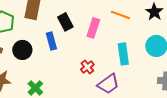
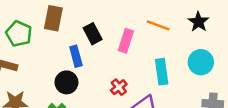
black circle: (22, 50) -> (66, 82), moved

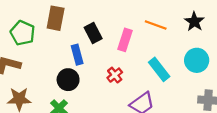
cyan rectangle: (162, 72) -> (159, 69), turned -30
red cross: (119, 87) -> (115, 75), moved

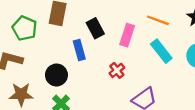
cyan rectangle: (159, 69) -> (161, 51), moved
black circle: (68, 80) -> (56, 75), moved

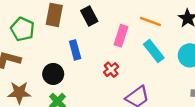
black rectangle: (95, 28) -> (89, 16), moved

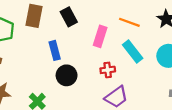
red cross: (111, 70) -> (108, 70), moved, turned 32
black circle: (53, 74) -> (67, 75), moved

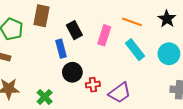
black rectangle: (69, 17) -> (74, 30), moved
red cross: (108, 70) -> (93, 85), moved

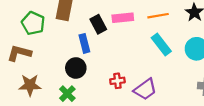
orange line: (132, 22) -> (158, 16), turned -30
pink rectangle: (104, 35) -> (123, 18), moved, turned 66
black circle: (72, 72) -> (76, 68), moved

